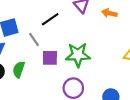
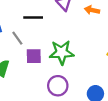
black line: (50, 19) -> (33, 17), turned 36

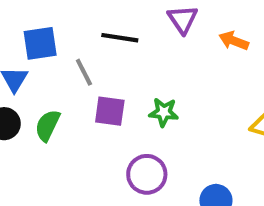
green star: (62, 52) -> (164, 112), size x0.6

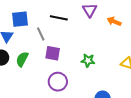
green star: (164, 112) -> (88, 60), moved
purple circle: (147, 174) -> (58, 82), moved

